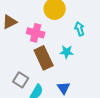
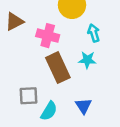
cyan arrow: (80, 29) -> (94, 33), moved
gray square: (21, 80) -> (29, 96), turned -35

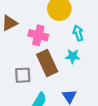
gray square: (29, 96) -> (23, 75), moved

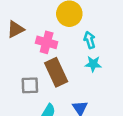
cyan star: (73, 56) -> (93, 64), moved

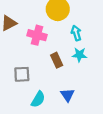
brown rectangle: (56, 72) -> (57, 60), moved, size x0.6

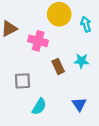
cyan arrow: (76, 33) -> (86, 24), moved
blue triangle: (67, 95) -> (79, 104), moved

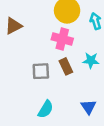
pink cross: (38, 41) -> (62, 39), moved
gray square: (22, 81) -> (41, 71), moved

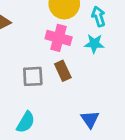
cyan star: (91, 60) -> (94, 44), moved
cyan semicircle: (46, 109) -> (26, 122), moved

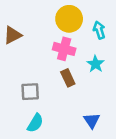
cyan star: (94, 44) -> (95, 64), moved, turned 30
gray square: (33, 76) -> (30, 92), moved

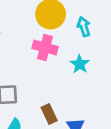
brown rectangle: (68, 78) -> (49, 114), moved

